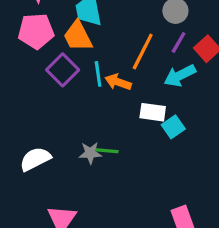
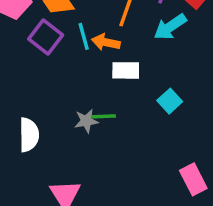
white rectangle: (153, 112) -> (126, 70), moved
cyan square: (173, 127) -> (170, 101), moved
white semicircle: (35, 159) -> (29, 135), turned 124

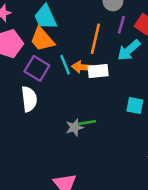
white rectangle: (126, 70) -> (98, 71), moved
cyan square: (170, 101) -> (135, 105), turned -30
white semicircle: (29, 135) -> (29, 99), moved

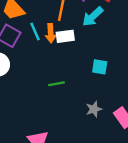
orange arrow: (82, 67) -> (51, 33), turned -96
gray star: (74, 128) -> (94, 109), moved

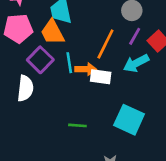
orange arrow: (51, 33) -> (86, 69), turned -102
cyan square: (100, 67) -> (129, 120), size x1.6

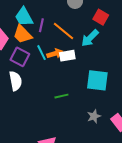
purple line: (135, 36) -> (41, 25), moved
orange line: (105, 44) -> (63, 31), turned -60

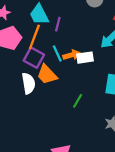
orange line: (63, 31) -> (34, 37), moved, turned 70
orange trapezoid: (22, 34) -> (47, 74), moved
green line: (61, 96) -> (78, 101), turned -48

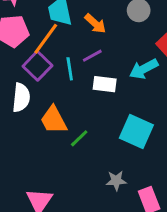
purple line: (58, 24) -> (92, 56), moved, turned 32
orange arrow: (72, 55) -> (95, 24), moved, turned 42
orange trapezoid: (47, 74) -> (54, 120), moved

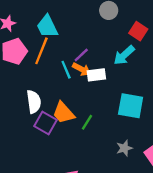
orange arrow: (95, 24) -> (82, 69), moved
purple square: (37, 66) -> (45, 123), moved

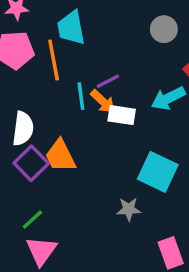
orange line: (41, 51) -> (54, 60), turned -48
green line: (87, 122) -> (32, 220), moved
gray star: (124, 148) -> (129, 209), moved

